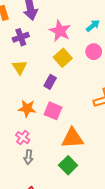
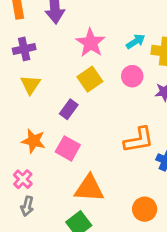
purple cross: (21, 37) -> (24, 49), moved

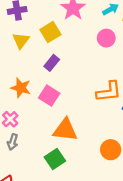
yellow square: (90, 79) -> (50, 32), moved

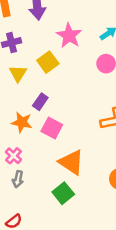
purple rectangle: (52, 63) -> (40, 102), moved
orange triangle: (65, 130) -> (71, 162), turned 32

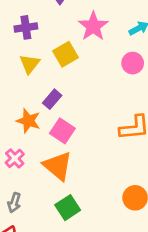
orange triangle: (71, 162) -> (58, 166), moved
gray arrow: (18, 179) -> (14, 203), moved

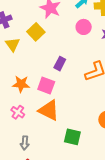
purple rectangle: (52, 99) -> (60, 64), moved
green square: (68, 208) -> (72, 137), moved, turned -30

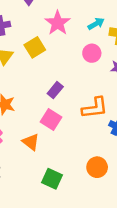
pink square: (46, 85) -> (51, 120), moved
orange triangle: (49, 110) -> (31, 142), size x0.7

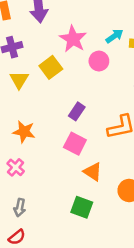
pink circle: (92, 53) -> (99, 61), moved
orange triangle: (31, 142) -> (93, 172), moved

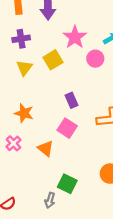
purple rectangle: (77, 111) -> (72, 100), turned -64
orange triangle: (93, 172) -> (46, 148), moved
gray arrow: (20, 208) -> (50, 200), moved

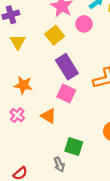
yellow square: (53, 60) -> (55, 35), moved
purple rectangle: (72, 100) -> (67, 67), size x1.6
gray arrow: (50, 200) -> (59, 165), turned -32

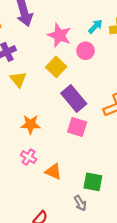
orange triangle: (48, 116) -> (53, 172), moved

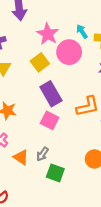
cyan arrow: (95, 26) -> (82, 31), turned -88
pink circle: (86, 51) -> (69, 52), size x1.5
gray arrow: (80, 203) -> (42, 154), moved, turned 56

